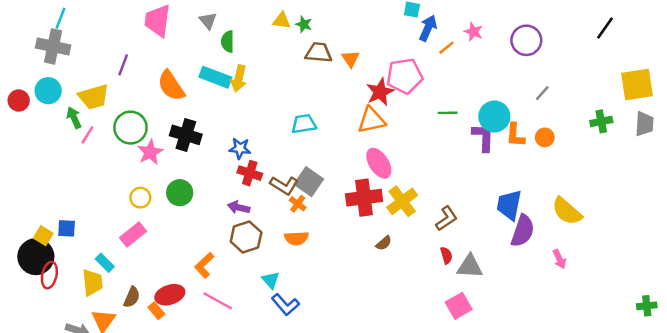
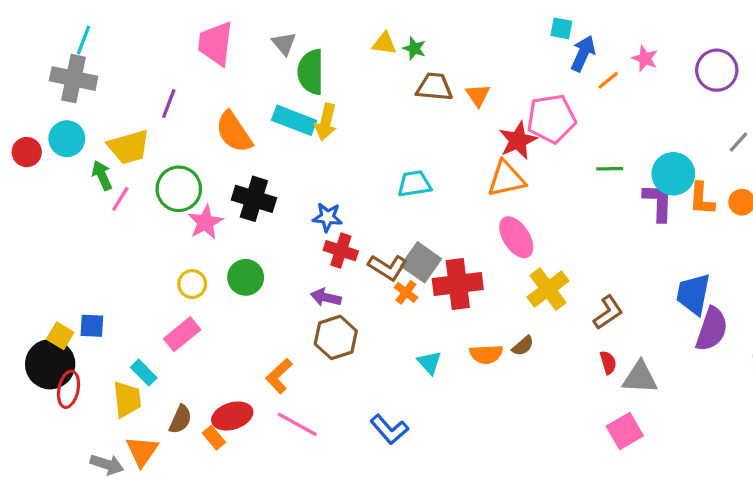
green semicircle: (228, 42) -> (311, 72), size x1.5
red cross: (364, 198) -> (458, 284), moved
orange semicircle: (296, 238) -> (486, 354), moved
cyan triangle: (271, 280) -> (429, 363), moved

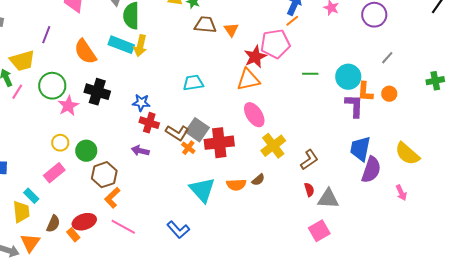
orange line: (608, 80) -> (292, 21), moved
purple L-shape: (658, 202) -> (354, 106), moved
green circle: (246, 277) -> (86, 151), moved
brown hexagon: (336, 337) -> (104, 175), moved
cyan triangle: (429, 363) -> (202, 190), size x1.8

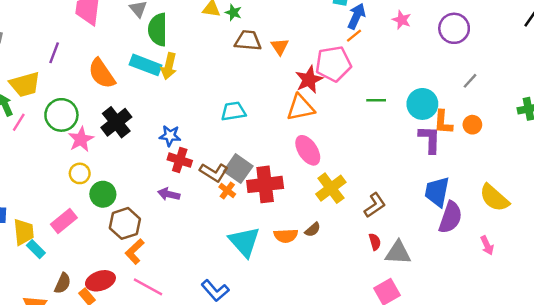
black cross: (97, 92) -> (116, 122), turned 35
yellow circle: (60, 143) -> (80, 173), moved
yellow trapezoid: (21, 212) -> (24, 232), moved

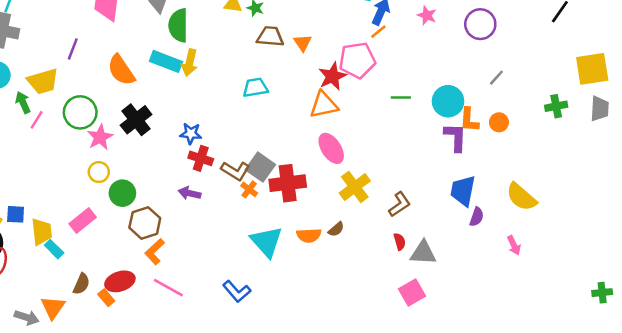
cyan trapezoid: (233, 111) -> (255, 88), moved
purple semicircle: (450, 217) -> (477, 217), size x0.6

